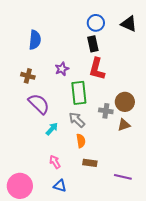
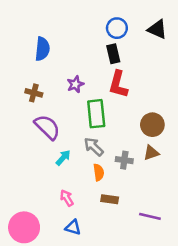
gray cross: (106, 111) -> (124, 160), moved

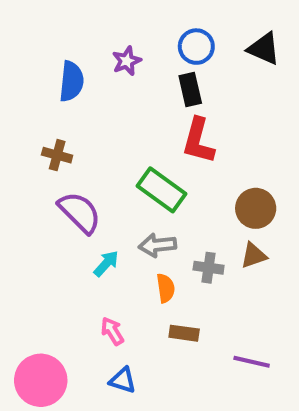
purple star: (75, 84) -> (127, 61), moved
green rectangle: (96, 114) -> (161, 190), turned -48
gray arrow: (94, 147) -> (157, 245), turned -50

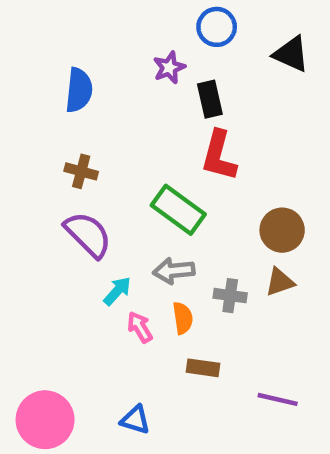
blue circle: (196, 47) -> (217, 27), moved
purple star: (127, 61) -> (169, 68), moved
brown cross: (57, 155) -> (81, 171), moved
pink arrow: (112, 331) -> (140, 327), moved

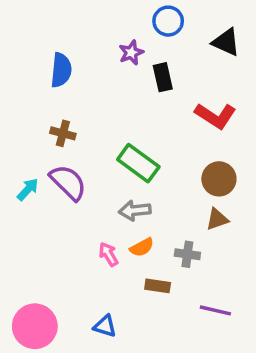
red L-shape: (219, 156) -> (215, 116), moved, turned -72
cyan arrow: (117, 291) -> (28, 189), moved
gray cross: (230, 296) -> (187, 254), moved
orange semicircle: (183, 318) -> (142, 247), turned 70

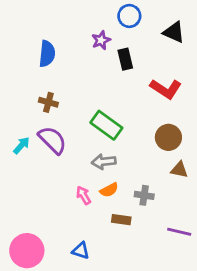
brown triangle: (217, 219) -> (179, 170), moved, turned 30
purple line: (215, 310) -> (179, 232), moved

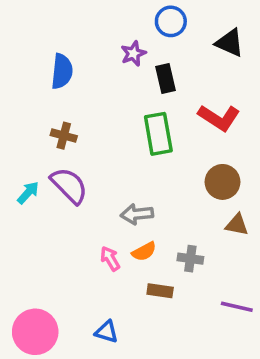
green rectangle: (106, 125) -> (158, 134), moved, turned 44

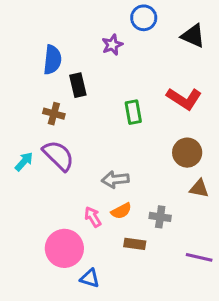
black rectangle: (165, 78) -> (78, 85), moved
green rectangle: (158, 134) -> (133, 112), size x0.7
pink circle: (35, 332) -> (64, 248), moved

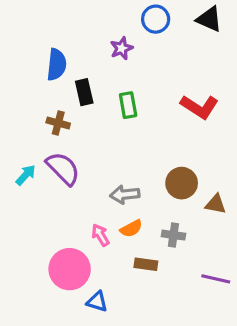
black triangle: (193, 36) -> (209, 19), moved
green rectangle: (133, 112) -> (128, 105), moved
brown circle: (187, 153) -> (182, 183), moved

